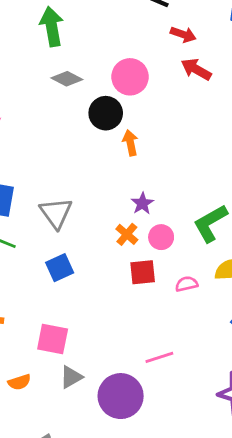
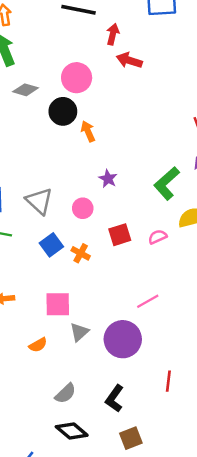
red arrow: (183, 34) -> (113, 34), turned -84
orange cross: (127, 234) -> (81, 253), moved
pink circle: (161, 237) -> (83, 208), moved

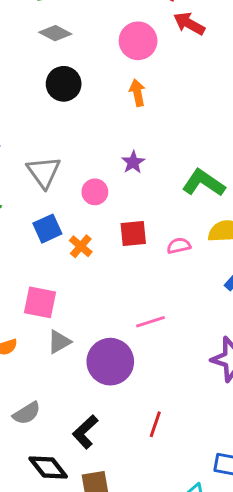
pink circle: (77, 78) -> (138, 41), moved
black circle: (63, 111) -> (64, 84), moved
orange arrow: (88, 131) -> (137, 93), moved
green L-shape: (167, 183) -> (204, 183), turned 64
black diamond: (72, 431) -> (48, 467), moved

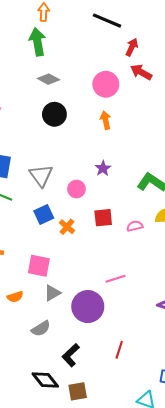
gray semicircle: (27, 413) -> (41, 329), moved

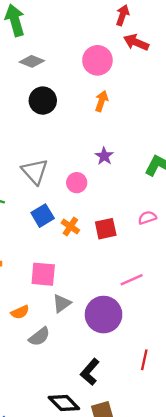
orange arrow: (106, 120) -> (101, 101), turned 36
red square: (103, 218) -> (106, 229), moved
gray semicircle: (41, 329) -> (39, 337), moved

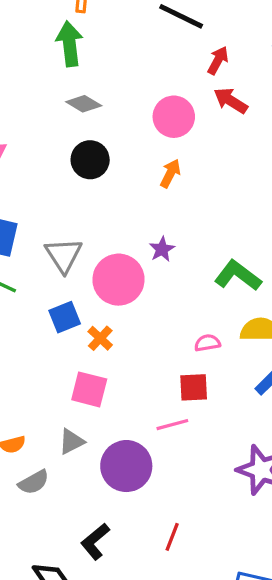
pink circle: (77, 183) -> (118, 280), size x1.8
red square: (106, 229) -> (194, 387), moved
pink square: (43, 274) -> (89, 389), moved

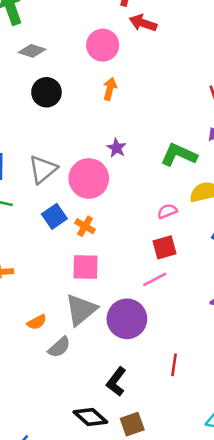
gray triangle: (64, 255) -> (43, 169), turned 36
gray triangle: (71, 442) -> (81, 310), size x1.6

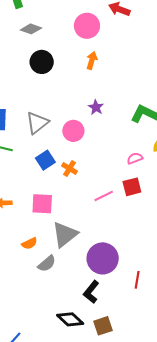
pink circle: (89, 178) -> (73, 131), size x0.7
pink square: (85, 267) -> (42, 204), moved
pink line: (155, 279) -> (104, 196), moved
purple circle: (127, 319) -> (103, 258), moved

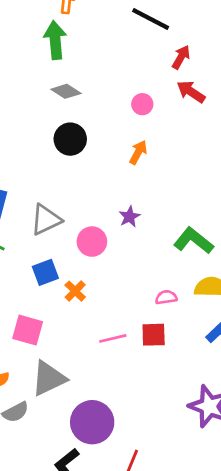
pink circle: (87, 26) -> (142, 104), size x0.6

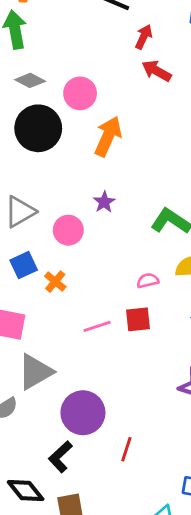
pink circle: (142, 104) -> (80, 93), moved, size x1.5
black circle: (70, 139) -> (38, 128), size x1.4
orange arrow: (138, 152) -> (108, 136), size x1.6

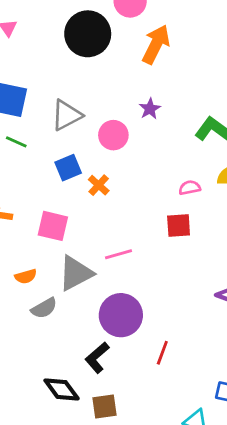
pink line: (97, 326) -> (118, 254), moved

